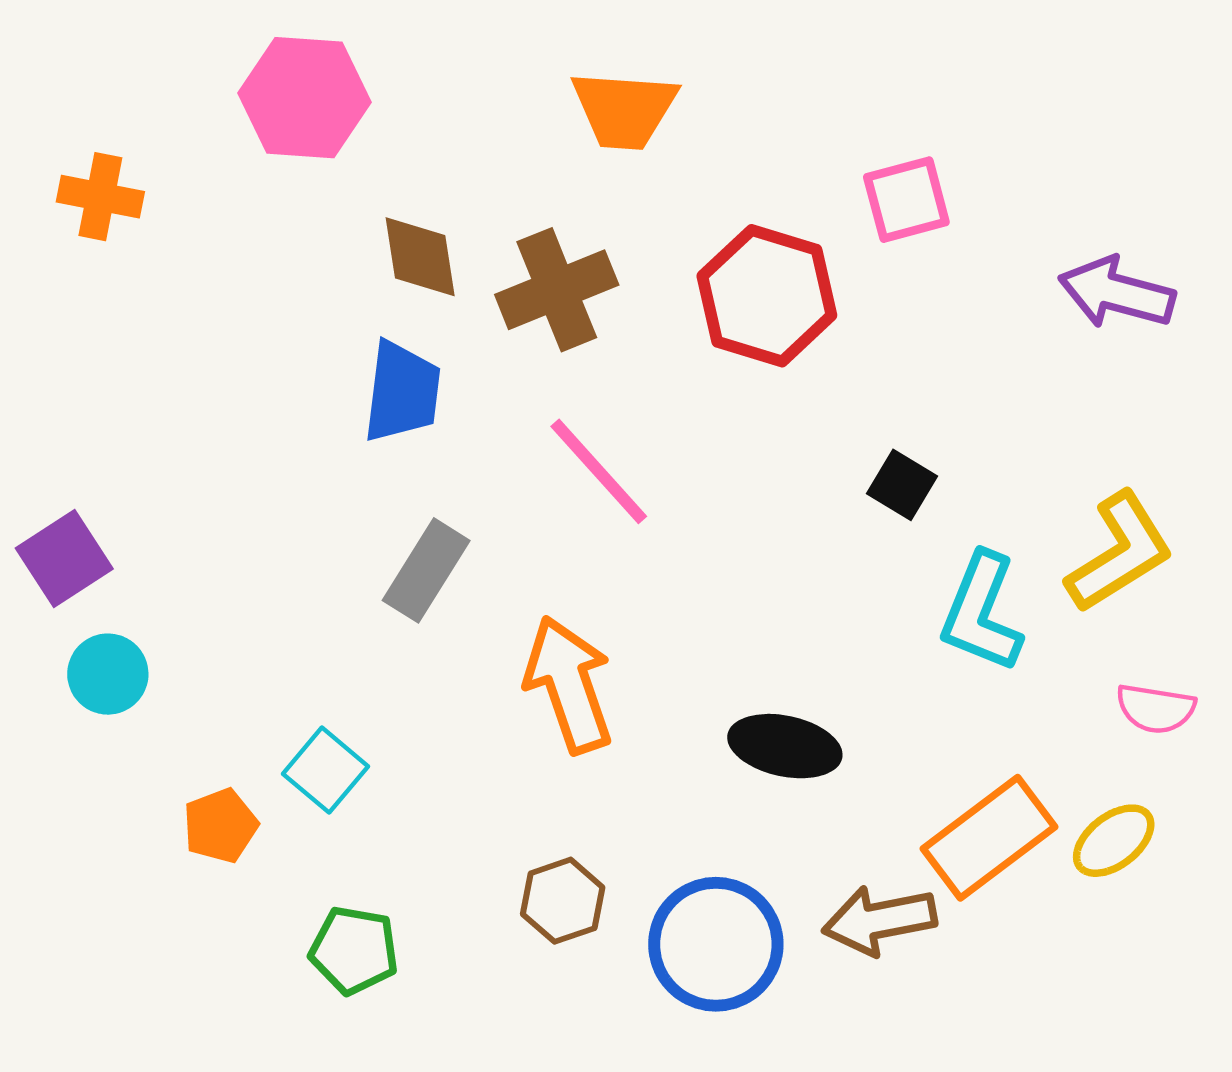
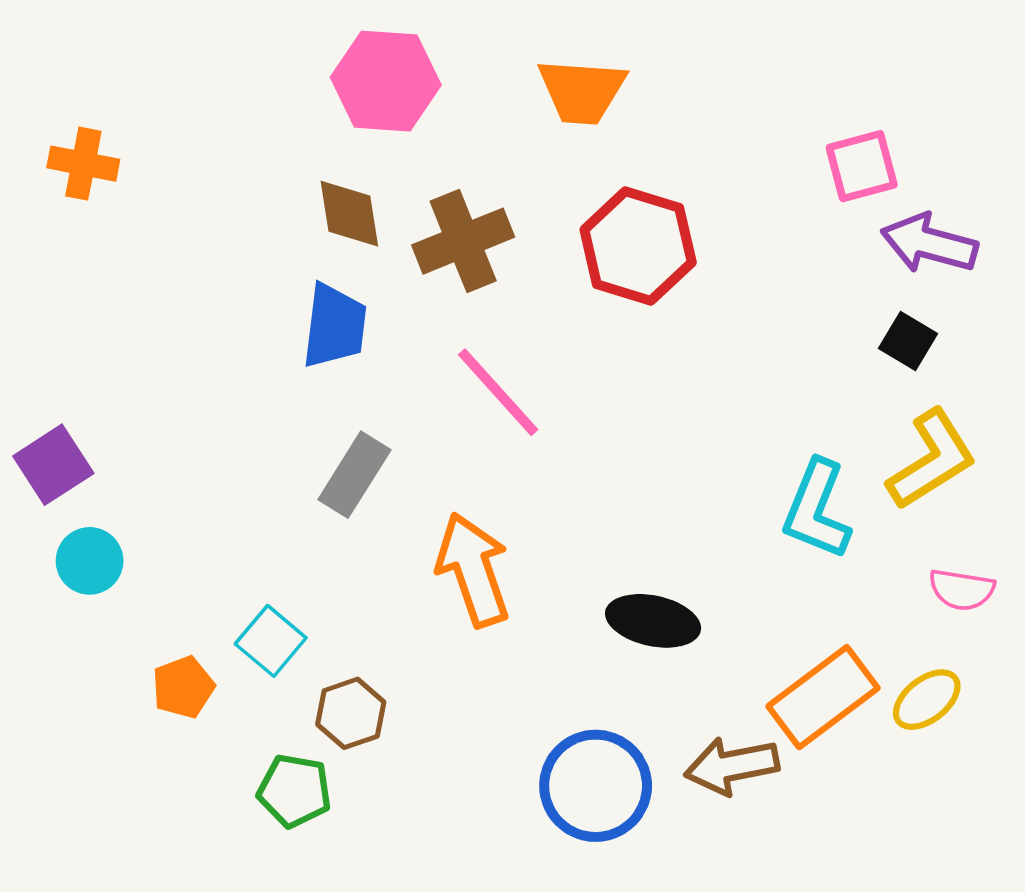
pink hexagon: (305, 98) -> (386, 81), moved
orange trapezoid: (624, 110) -> (582, 91), moved
pink square: (906, 200) -> (862, 166), moved
black square: (902, 485) -> (908, 341), moved
brown hexagon: (563, 901) -> (351, 713), moved

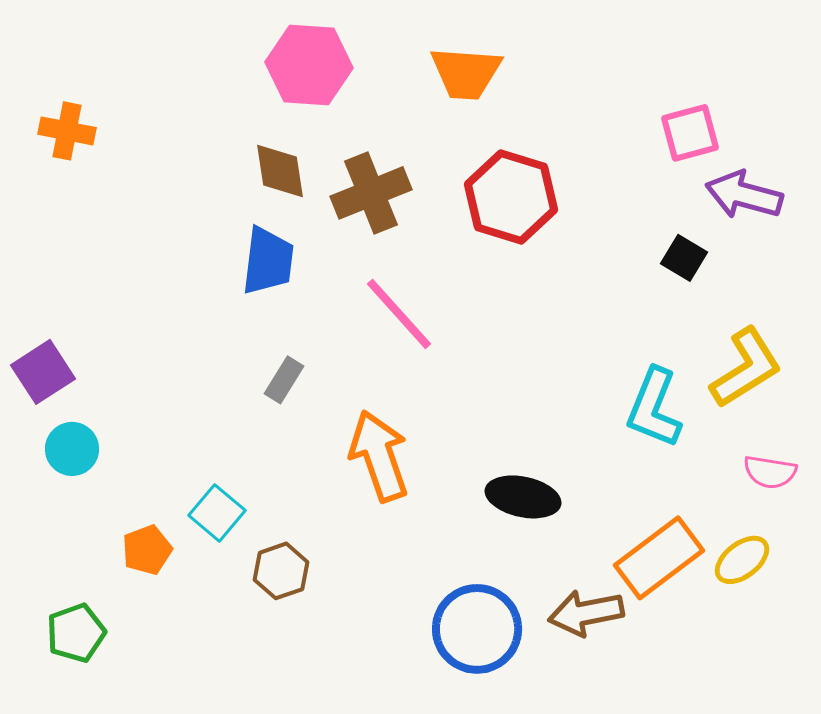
black square: (908, 341) -> (684, 258), moved
gray rectangle: (354, 475) -> (284, 380), size x0.7
green pentagon: (294, 791) -> (76, 633), moved, turned -30

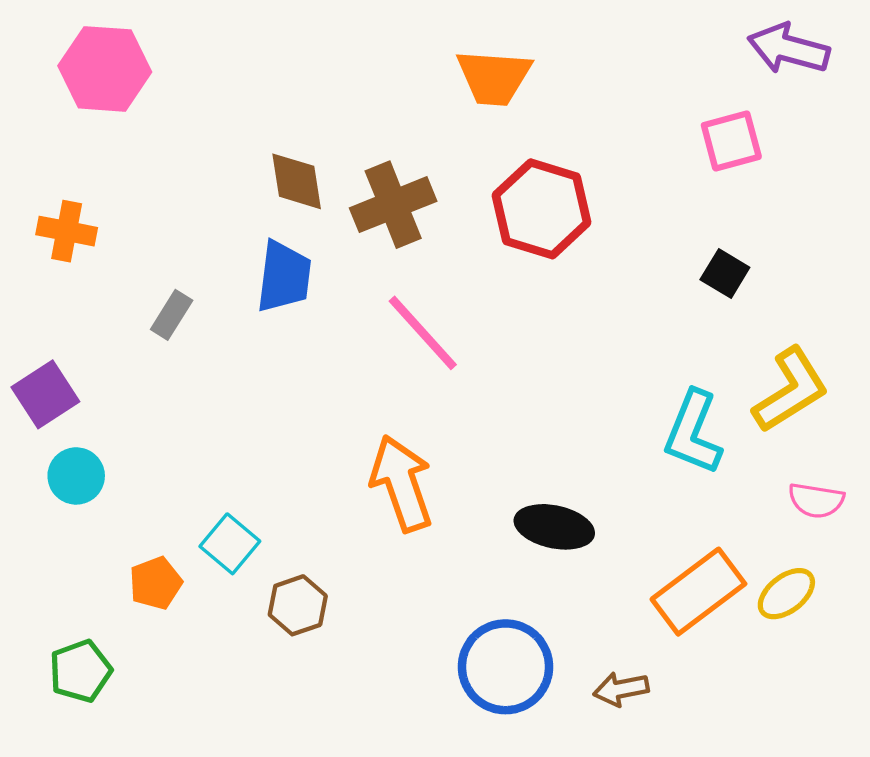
pink hexagon: (309, 65) -> (105, 69), moved
orange cross: (67, 131) -> (67, 231), moved
purple arrow: (744, 195) -> (789, 49), moved
gray rectangle: (284, 380) -> (172, 315), moved
brown arrow: (586, 613) -> (621, 689), moved, size x0.7

